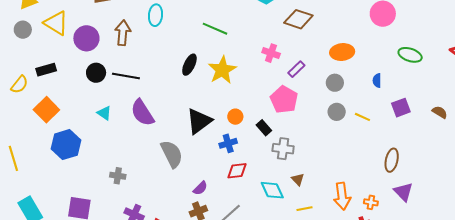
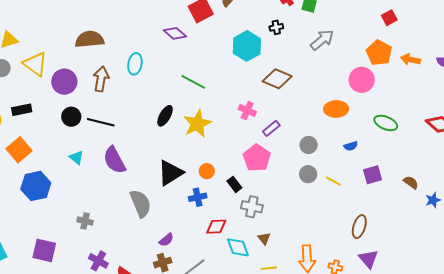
orange ellipse: (342, 52) -> (336, 109), moved
blue semicircle: (377, 81) -> (351, 146), turned -112
red diamond: (237, 171) -> (216, 227), moved

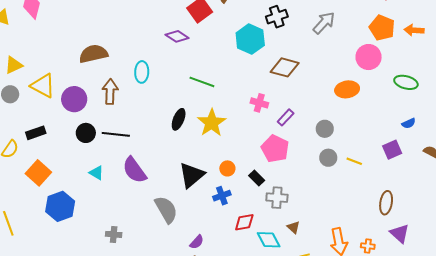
black cross: (276, 27) -> (277, 17), size x1.5
green ellipse: (386, 123) -> (406, 82), moved
blue semicircle: (351, 146) -> (409, 123), moved

